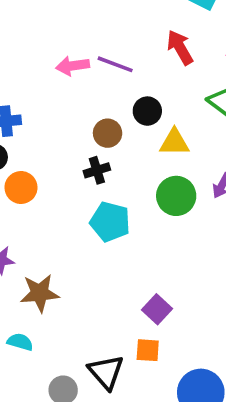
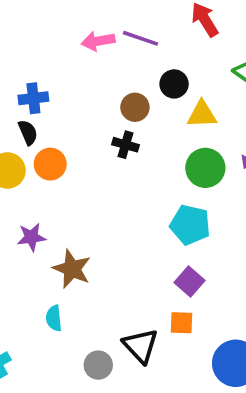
black cross: (97, 170) -> (125, 145), turned 35
cyan pentagon: (110, 222) -> (190, 225), moved
brown star: (40, 293) -> (72, 269), turned 30
cyan semicircle: (20, 342) -> (54, 318), turned -110

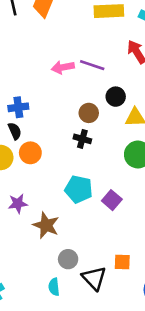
cyan pentagon: (190, 225) -> (79, 189), moved
purple square: (190, 281) -> (112, 200), moved
cyan semicircle: (54, 318) -> (54, 287), moved
gray circle: (98, 365) -> (68, 259), moved

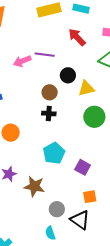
cyan pentagon: (79, 189) -> (54, 153), turned -30
purple square: (112, 200) -> (83, 167), moved
orange square: (122, 262) -> (90, 197), moved

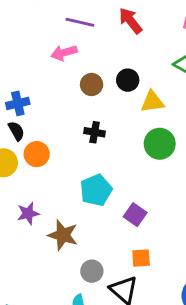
red arrow: (77, 37) -> (130, 21), moved
purple line: (45, 55) -> (80, 22), moved
brown circle: (50, 92) -> (92, 85), moved

